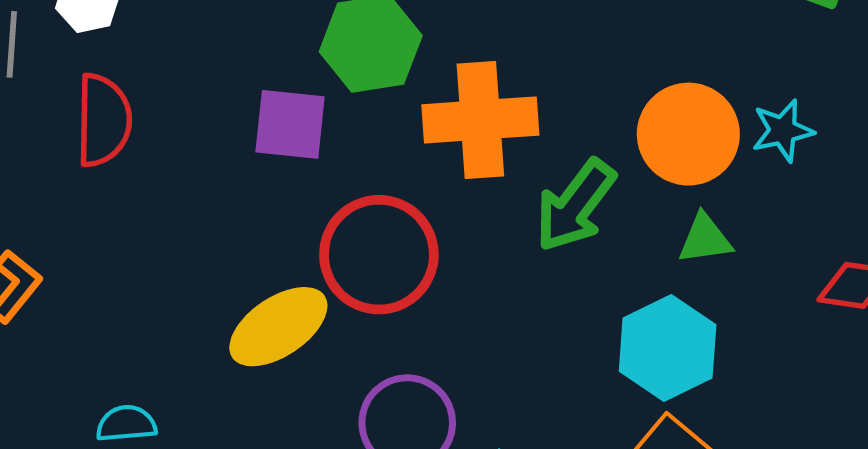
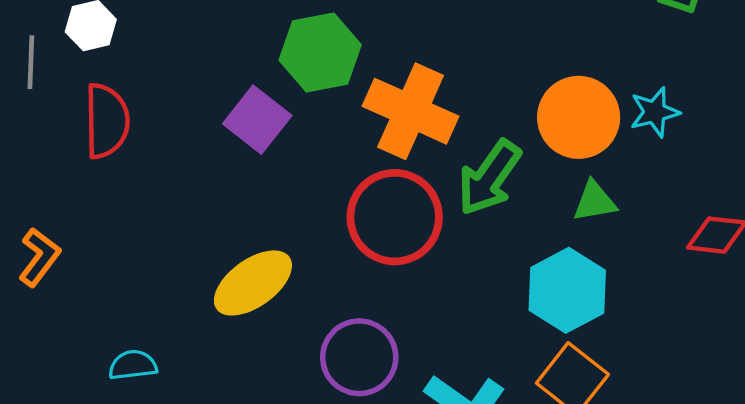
orange cross: (480, 120) -> (411, 111), turned 30
purple square: (290, 124) -> (257, 120), turned 34
red circle: (379, 255) -> (395, 217), moved

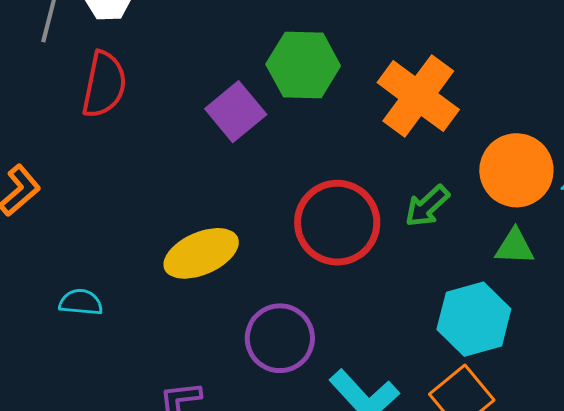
orange cross: (411, 111) -> (418, 96), moved
green arrow: (489, 178) -> (427, 206), size x0.7

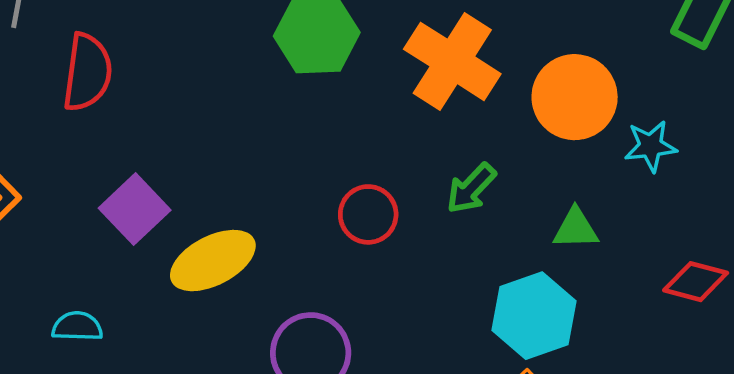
purple square: (236, 112) -> (135, 209), moved
orange circle: (516, 170) -> (575, 97), moved
red circle: (337, 223) -> (368, 214), size x0.6

